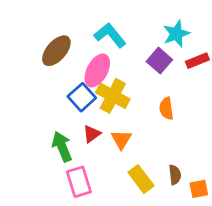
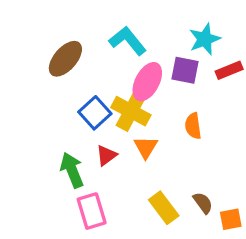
purple square: (159, 61) -> (185, 70), turned -30
pink ellipse: (97, 70) -> (147, 82), moved
orange triangle: (121, 140) -> (146, 147), moved
brown semicircle: (175, 175) -> (203, 203), turned -30

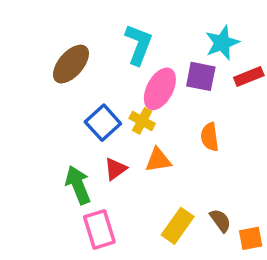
cyan L-shape: (128, 41) -> (139, 44), turned 60
yellow cross: (131, 111) -> (142, 121), size x0.6
orange triangle: (146, 147) -> (158, 160), turned 50
yellow rectangle: (164, 208) -> (178, 226), turned 72

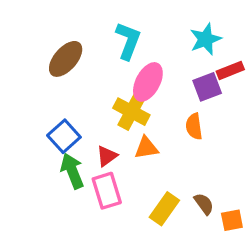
purple square: (201, 76) -> (207, 87), moved, turned -32
yellow cross: (142, 121) -> (131, 112), size x1.5
blue square: (103, 123) -> (64, 136), moved
pink rectangle: (99, 229) -> (107, 191), moved

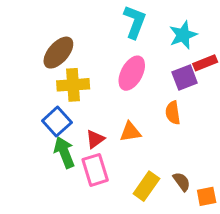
cyan L-shape: (128, 41) -> (135, 22), moved
yellow cross: (131, 112) -> (73, 85), moved, turned -32

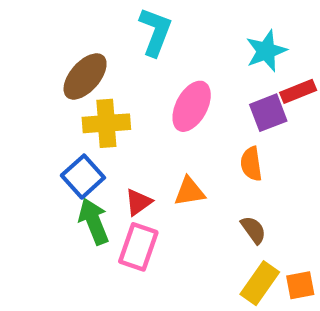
cyan L-shape: (135, 22) -> (155, 32), moved
pink rectangle: (95, 170) -> (138, 247), turned 36
brown semicircle: (182, 182) -> (253, 230), moved
yellow rectangle: (146, 186) -> (260, 283), moved

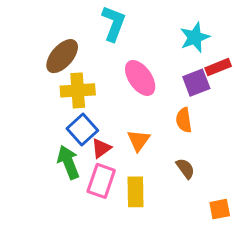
pink ellipse: (192, 106) -> (140, 78), turned -63
blue square: (83, 177) -> (82, 129), moved
orange triangle: (189, 191) -> (139, 140), turned -45
yellow rectangle: (260, 283) -> (135, 192), moved, turned -36

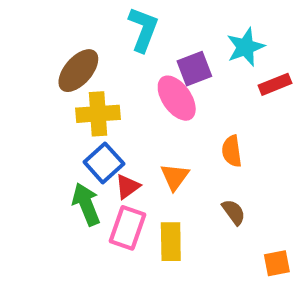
purple square: (196, 83) -> (194, 69), moved

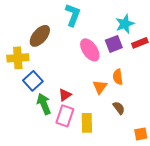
purple square: (194, 69) -> (114, 44), moved
yellow cross: (98, 114) -> (18, 58), moved
blue square: (104, 163) -> (33, 81), moved
orange triangle: (175, 177) -> (100, 87), moved

